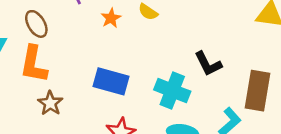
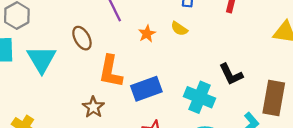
orange L-shape: (34, 64) -> (111, 71), moved
blue rectangle: (111, 81) -> (146, 89), turned -36

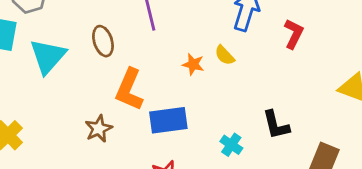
orange star: (147, 34) -> (193, 64), moved, turned 30
cyan cross: (200, 97) -> (231, 145), size x0.6

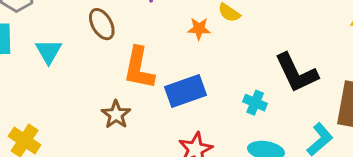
cyan triangle: (48, 56) -> (49, 51), size x0.7
black L-shape: (276, 125) -> (296, 73), size x1.4

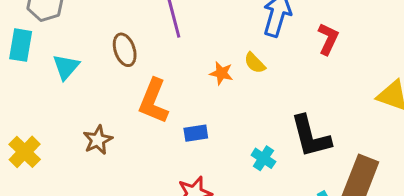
blue rectangle: (185, 91) -> (196, 133), size x0.6
brown star: (116, 115) -> (98, 140), moved

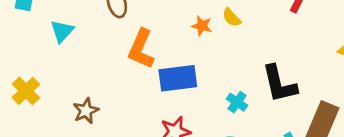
cyan triangle: (66, 67) -> (62, 31), moved
blue rectangle: (196, 133) -> (178, 78), size x1.8
brown star: (98, 140) -> (86, 111), moved

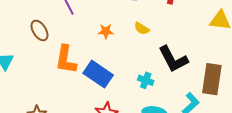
yellow semicircle: (232, 18) -> (142, 28), moved
blue rectangle: (178, 78) -> (98, 74), turned 56

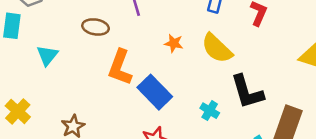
yellow semicircle: (142, 28) -> (217, 48), size x1.8
brown ellipse: (39, 30) -> (96, 27), turned -60

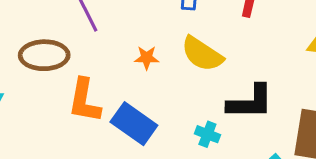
brown ellipse: (96, 27) -> (44, 55), size x1.4
black L-shape: (247, 92) -> (250, 102), turned -63

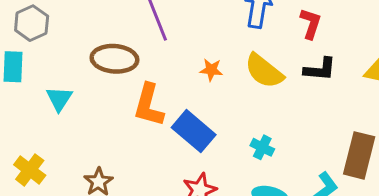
black L-shape: (250, 102) -> (320, 69), moved, size x0.7

